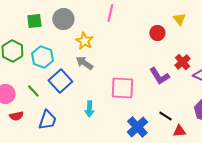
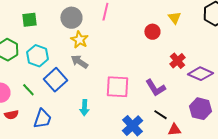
gray circle: (63, 19) -> (71, 18), moved
purple L-shape: (159, 76) -> (155, 88), moved

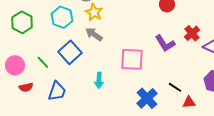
cyan hexagon: (37, 56) -> (62, 17), moved
purple L-shape: (155, 88) -> (165, 43), moved

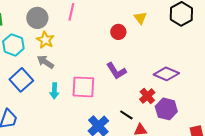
red cross: (192, 33) -> (147, 96), moved
cyan arrow: (99, 80) -> (54, 91), moved

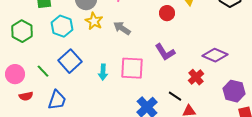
gray arrow: (45, 62) -> (122, 28), moved
purple hexagon: (166, 109) -> (234, 91), moved

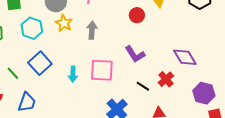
gray arrow: (122, 28) -> (92, 30), turned 60
purple diamond: (215, 55) -> (185, 57), turned 35
black line: (175, 96) -> (143, 86), moved

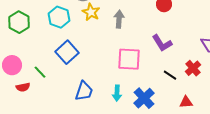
green line: (13, 73) -> (40, 72), moved
cyan arrow: (73, 74) -> (117, 93), moved
blue trapezoid: (27, 102) -> (84, 91), moved

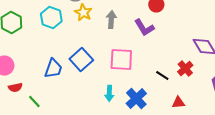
purple L-shape: (162, 43) -> (144, 28), moved
blue square: (67, 52) -> (81, 60), moved
green line: (40, 72) -> (34, 102), moved
blue trapezoid: (84, 91) -> (53, 68), moved

